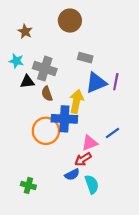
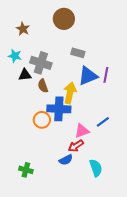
orange circle: (46, 131) -> (42, 120), size x0.7
cyan semicircle: (92, 184) -> (96, 168), moved

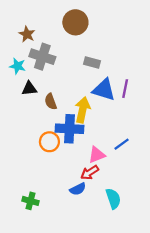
gray cross: (41, 63) -> (42, 57), moved
blue triangle: (88, 76) -> (104, 90), turned 40

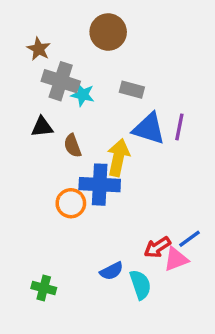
cyan star: (18, 66) -> (83, 95), moved
blue line: (122, 144) -> (190, 239), moved
pink triangle: (97, 155) -> (176, 259), moved
red arrow: (90, 173) -> (157, 247), moved
cyan semicircle: (113, 199) -> (140, 285), moved

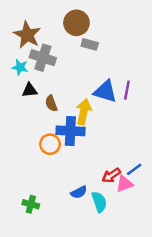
brown star: (39, 49) -> (27, 35), size x1.6
gray rectangle: (132, 90) -> (90, 44), moved
cyan star: (83, 95) -> (20, 67), moved

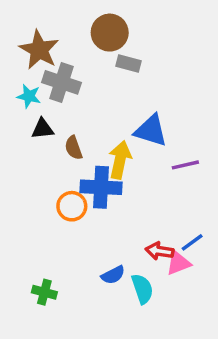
purple line: (127, 90) -> (185, 165), moved, turned 66
red arrow: (111, 175) -> (160, 251), turned 42

